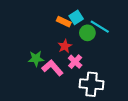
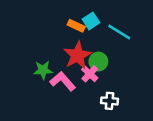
green circle: (87, 33) -> (98, 62), moved
red star: (65, 46) -> (77, 55), size x1.6
white cross: (92, 84) -> (109, 101), size x0.6

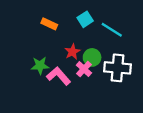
orange rectangle: (76, 26) -> (49, 24), moved
red star: (77, 55) -> (72, 52), size x0.6
white cross: (109, 101) -> (117, 68), moved, size x1.6

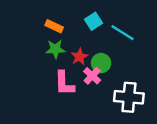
green star: (40, 66) -> (55, 49), moved
white cross: (117, 68) -> (129, 97), moved
pink L-shape: (59, 76) -> (64, 83), turned -140

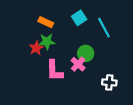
cyan line: (123, 33) -> (104, 28), turned 30
red star: (79, 57) -> (36, 48), moved
white cross: (129, 97) -> (109, 82), size x0.6

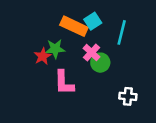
orange rectangle: (46, 22) -> (74, 26), moved, size x1.5
cyan line: (104, 28) -> (122, 32), turned 42
pink cross: (78, 64) -> (92, 53), moved

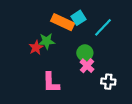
cyan line: (122, 32) -> (103, 27), turned 30
pink cross: (92, 53) -> (87, 66), moved
pink L-shape: (64, 83) -> (51, 83), moved

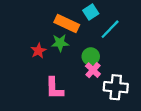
cyan square: (79, 18) -> (91, 12), moved
green star: (47, 41) -> (60, 43), moved
white cross: (108, 82) -> (116, 87), size x1.5

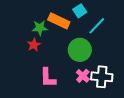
green star: (60, 43) -> (40, 28), moved
green circle: (91, 56) -> (80, 50), size x1.5
pink cross: (93, 70) -> (83, 76), moved

